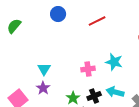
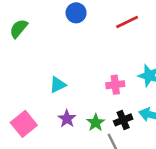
cyan triangle: (44, 69) -> (58, 85), turned 32
purple star: (43, 88) -> (67, 119), moved

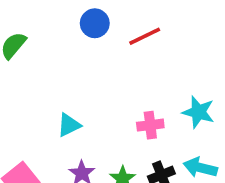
red line: (127, 22) -> (145, 36), moved

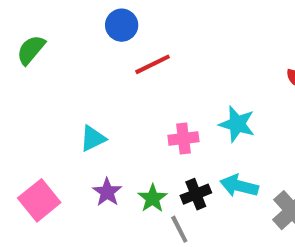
red line: (145, 36) -> (153, 64), moved

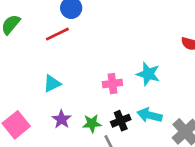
red line: (153, 64) -> (57, 34), moved
green star: (153, 198) -> (92, 123), turned 30

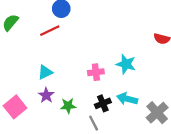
purple star: (62, 119) -> (46, 95), moved
green star: (92, 123) -> (68, 106), moved

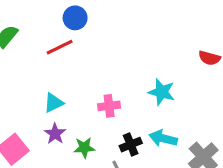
pink cross: (96, 72) -> (109, 106), moved

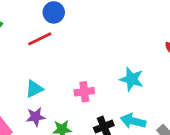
purple star: (55, 134) -> (36, 117), turned 30

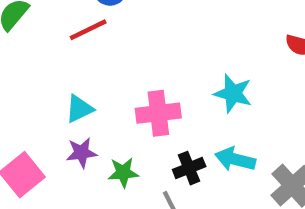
pink cross: (84, 92) -> (158, 113), size x1.4

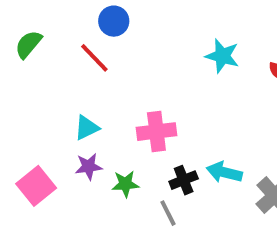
red line: (88, 30) -> (94, 58), turned 72
cyan star: (233, 93) -> (222, 56), moved

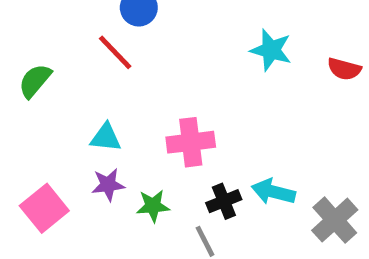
green semicircle: (28, 44) -> (35, 81), moved
cyan triangle: (87, 128) -> (106, 137), turned 32

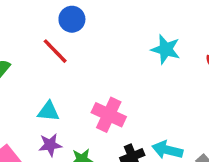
pink cross: (191, 142) -> (109, 115), turned 32

